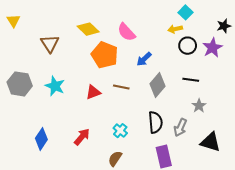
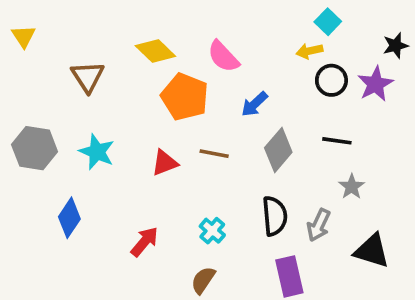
blue diamond: (41, 139) -> (69, 218), moved

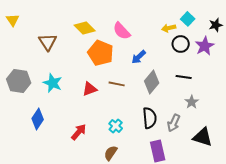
cyan square: (328, 22) -> (188, 19), moved

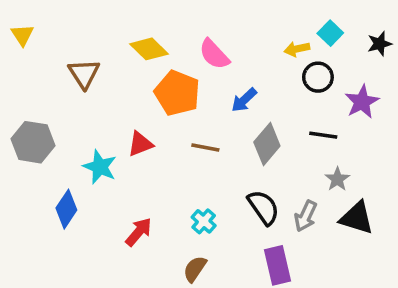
purple star: (205, 46) -> (362, 102), moved
cyan star: (53, 83) -> (100, 167), moved
red triangle: (90, 89) -> (140, 144), moved
black semicircle: (150, 118) -> (263, 207), turned -30
black triangle: (203, 137) -> (357, 218), moved

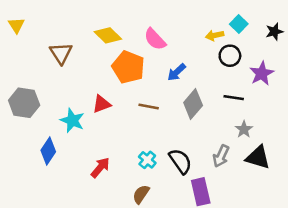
black semicircle: (263, 207) -> (180, 161), moved

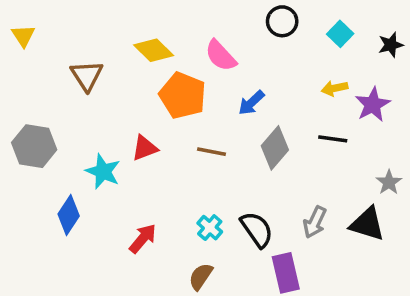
yellow arrow: (215, 35) -> (335, 88), moved
black circle: (230, 56) -> (282, 21), moved
gray star: (244, 129) -> (389, 182), moved

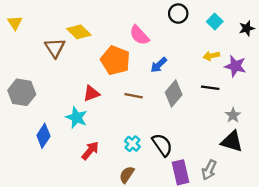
yellow diamond: (154, 50) -> (79, 32), moved
purple star: (373, 105) -> (235, 66), turned -30
cyan star: (103, 172) -> (77, 117), moved
gray star: (389, 182) -> (233, 115), moved
gray arrow: (315, 222) -> (209, 170), moved

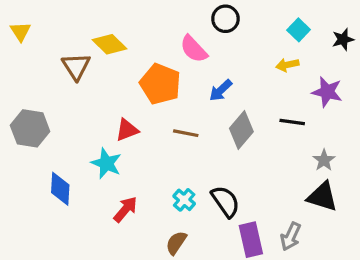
black circle: (178, 14) -> (225, 19), moved
yellow arrow: (211, 56) -> (287, 65), moved
blue diamond: (43, 136) -> (60, 189), turned -30

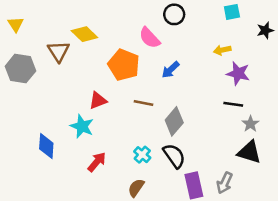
cyan square: (299, 30) -> (232, 12), moved, turned 35
purple star: (327, 92) -> (238, 73), moved
black line: (292, 122) -> (233, 104), moved
gray hexagon: (30, 128) -> (20, 69), moved
gray diamond: (241, 130) -> (174, 121), moved

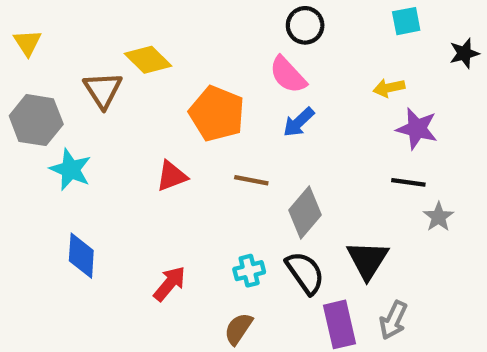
pink semicircle: (150, 38) -> (288, 75), moved
cyan star: (82, 126) -> (71, 170), moved
black triangle: (249, 152) -> (367, 260), moved, turned 45
cyan cross: (142, 155) -> (249, 271), turned 35

